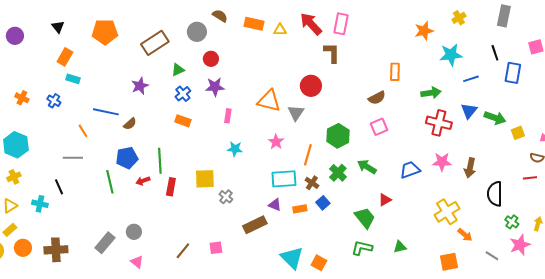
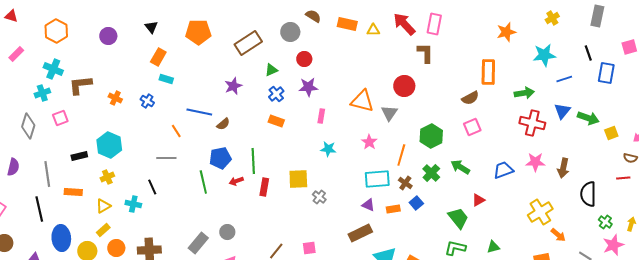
orange star: (424, 31) -> (506, 32), moved
orange rectangle: (395, 72) -> (488, 72), size x1.4
brown rectangle: (255, 225) -> (360, 233), moved

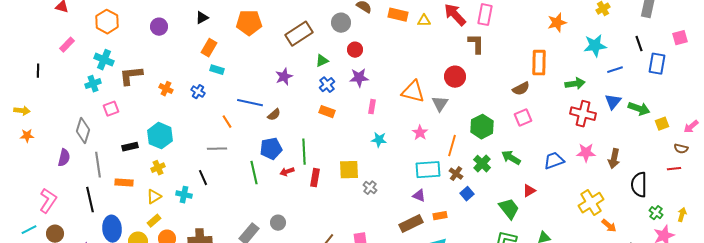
black triangle: (151, 27) -> (202, 18), turned 40
gray diamond: (28, 126) -> (83, 131), moved
orange rectangle: (393, 209) -> (440, 216), moved

